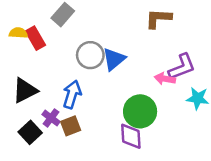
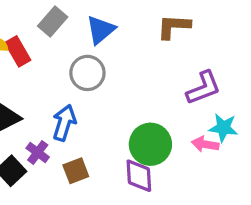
blue triangle: (114, 59) -> (101, 30), moved
pink arrow: (165, 79) -> (205, 144), moved
brown square: (71, 126) -> (76, 171), moved

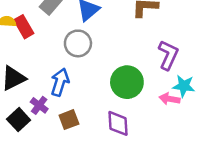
purple L-shape: (203, 88) -> (168, 55), turned -44
green circle: (150, 144) -> (127, 82), moved

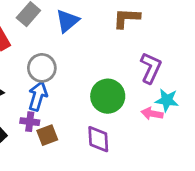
gray circle: (78, 43) -> (42, 68), moved
purple cross: (39, 105) -> (30, 122), moved, turned -30

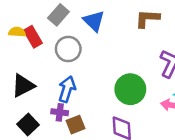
blue triangle: (67, 21) -> (94, 21), turned -35
gray circle: (42, 68) -> (68, 49), moved

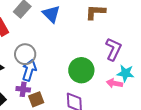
gray circle: (68, 49) -> (25, 54), moved

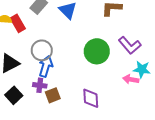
purple L-shape: (113, 49) -> (130, 45), turned 115
green circle: (81, 70) -> (97, 51), moved

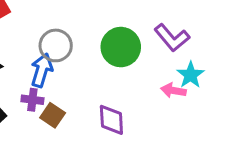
gray circle: (42, 50) -> (56, 45), moved
cyan star: (142, 69) -> (191, 75), turned 30
brown square: (53, 95) -> (53, 115), turned -35

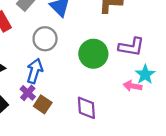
purple L-shape: (172, 38) -> (131, 47), turned -40
gray circle: (56, 45) -> (45, 39), moved
purple cross: (32, 100) -> (28, 93), turned 35

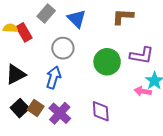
purple cross: (28, 93) -> (60, 113), moved, size x1.5
brown square: (43, 104) -> (36, 108), moved

